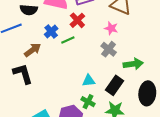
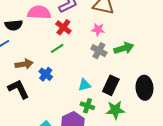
blue cross: (51, 32) -> (46, 74), moved
brown arrow: (33, 50) -> (24, 64), turned 36
green arrow: (133, 64) -> (124, 48), moved

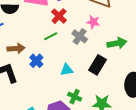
gray cross: (99, 51) -> (80, 36), moved
cyan triangle: (85, 85) -> (67, 70), moved
black rectangle: (111, 85) -> (98, 65), moved

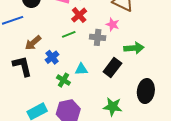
gray cross: (80, 36) -> (98, 37), turned -35
brown arrow: (16, 48) -> (33, 43), turned 138
green cross: (75, 97) -> (63, 80), moved

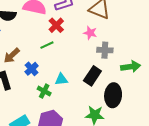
gray cross: (98, 37) -> (105, 50), moved
green arrow: (134, 48) -> (131, 67), moved
black ellipse: (146, 91) -> (113, 95), moved

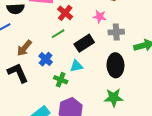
black rectangle: (92, 76) -> (84, 43), moved, turned 30
black ellipse: (113, 95) -> (115, 65), moved

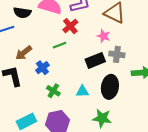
black rectangle: (84, 43) -> (95, 60), moved
cyan triangle: (76, 66) -> (82, 91), moved

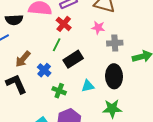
green line: (60, 45) -> (57, 45), turned -32
black rectangle: (95, 60) -> (73, 59), moved

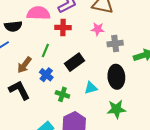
red cross: (64, 24) -> (63, 27), turned -35
green line: (57, 45) -> (45, 51), moved

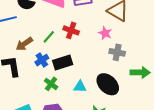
red cross: (63, 27) -> (71, 30), moved
black rectangle: (75, 62) -> (63, 63), moved
black ellipse: (116, 77) -> (108, 84), turned -60

